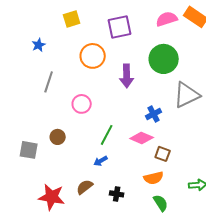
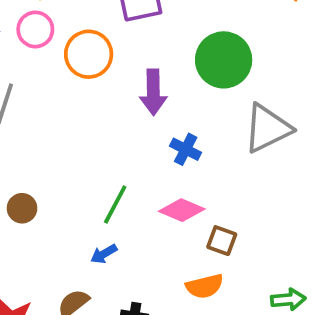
pink circle: (82, 104) -> (35, 29), moved
blue cross: (154, 114) -> (186, 149), moved, turned -35

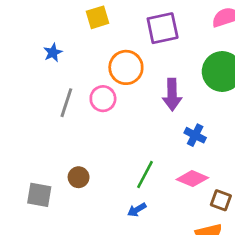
pink circle: (35, 29) -> (103, 99), moved

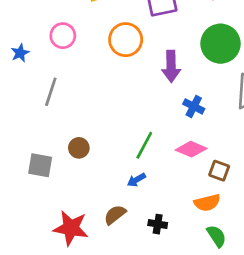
blue star: (53, 53) -> (20, 53), moved
pink circle: (103, 99) -> (63, 36), moved
gray line: (66, 103) -> (51, 92), moved

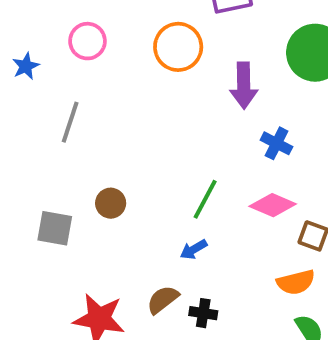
black cross: (158, 224) -> (203, 313), moved

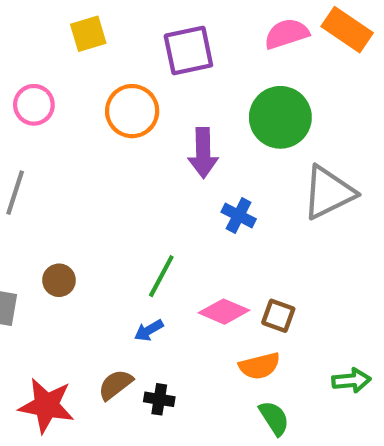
pink diamond: (273, 205) -> (224, 312), moved

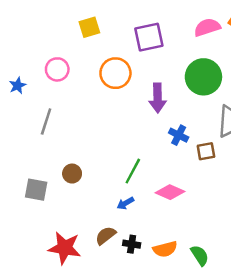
brown square: (278, 316) -> (206, 151), moved, turned -30
orange semicircle: (259, 366) -> (165, 249), moved

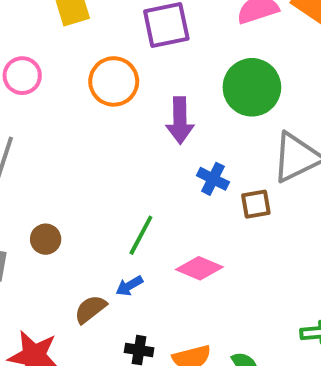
brown semicircle: (106, 235) -> (90, 309), moved

